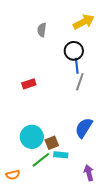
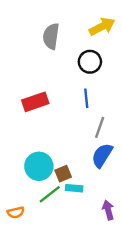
gray semicircle: (42, 30) -> (51, 36), size x1.5
blue line: (77, 66) -> (86, 98), moved
gray line: (80, 82) -> (100, 127), moved
red rectangle: (29, 84) -> (35, 102), size x1.5

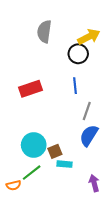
yellow arrow: (102, 26) -> (89, 37), moved
green line: (50, 194) -> (32, 173), moved

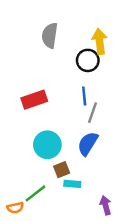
yellow arrow: (89, 37) -> (100, 41), turned -70
gray line: (87, 111) -> (92, 113), moved
blue semicircle: (89, 135) -> (88, 144), moved
cyan circle: (34, 145) -> (47, 145), moved

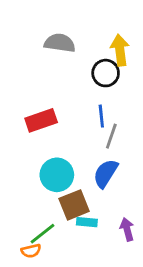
gray semicircle: (50, 35) -> (60, 43), turned 90
brown square: (62, 170) -> (74, 205), size x1.5
purple arrow: (106, 205) -> (127, 229), moved
orange semicircle: (15, 208) -> (31, 251), moved

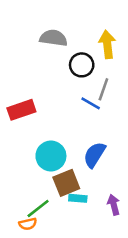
black circle: (106, 73) -> (82, 65), moved
blue line: (101, 116) -> (91, 103), turned -54
red rectangle: (41, 120) -> (21, 110), moved
gray line: (111, 136) -> (103, 89), moved

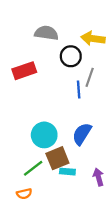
yellow arrow: (107, 44) -> (93, 39), turned -75
blue line: (91, 103) -> (79, 90), turned 56
red rectangle: (21, 110) -> (24, 71), moved
green line: (38, 209) -> (33, 168), moved

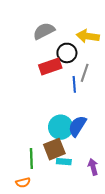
gray semicircle: (46, 33) -> (44, 31), turned -35
red rectangle: (24, 71) -> (50, 67), moved
cyan circle: (44, 135) -> (61, 127), moved
green line: (33, 168) -> (31, 158), turned -54

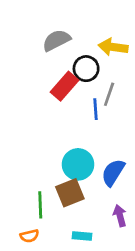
red rectangle: (50, 67) -> (65, 86), turned -30
blue semicircle: (77, 126) -> (113, 172), moved
cyan rectangle: (64, 162) -> (82, 236), moved

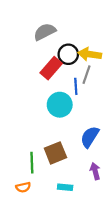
yellow arrow: (113, 47) -> (90, 54), moved
cyan circle: (78, 164) -> (60, 105), moved

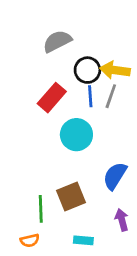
red rectangle: (51, 68) -> (52, 98), moved
blue line: (76, 86) -> (90, 96), moved

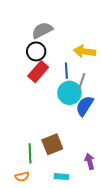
black circle: (87, 70) -> (36, 51), moved
gray line: (111, 96) -> (82, 82), moved
cyan circle: (76, 135) -> (69, 93), moved
blue semicircle: (115, 176) -> (85, 106), moved

